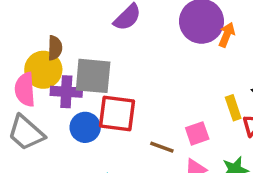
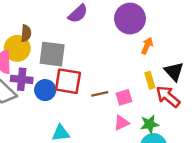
orange arrow: (227, 35) -> (147, 46), moved
purple cross: (66, 92) -> (22, 79), moved
brown line: (162, 147) -> (100, 94), moved, turned -35

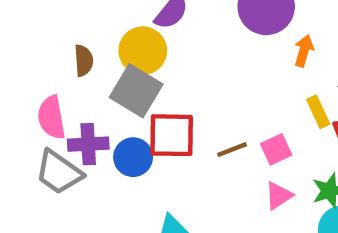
yellow circle: (17, 48) -> (143, 51), moved
gray square: (52, 54) -> (136, 91), turned 32

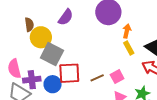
yellow circle: (143, 51) -> (41, 37), moved
brown semicircle: (84, 60) -> (29, 25), moved
yellow rectangle: (318, 112) -> (129, 48), moved

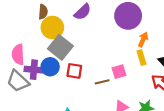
red square: (69, 73) -> (74, 71), size x0.7
pink square: (117, 77) -> (119, 72), moved
blue circle: (53, 84) -> (50, 67), moved

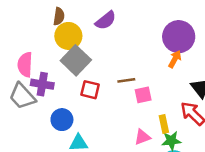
purple circle: (128, 16) -> (179, 37), moved
yellow rectangle: (142, 58) -> (164, 124), moved
blue circle: (50, 67) -> (62, 120), moved
brown line: (102, 82) -> (126, 80), moved

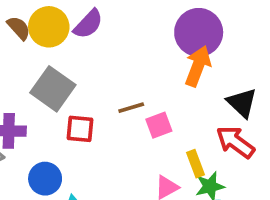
brown semicircle: (59, 16) -> (19, 28), turned -42
yellow circle: (68, 36) -> (49, 27), moved
orange arrow: (175, 59) -> (198, 66), size x1.5

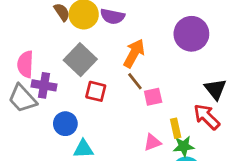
purple semicircle: (88, 24) -> (112, 16), turned 50
orange arrow: (198, 66) -> (134, 53), moved
brown line: (131, 108) -> (135, 81), turned 60

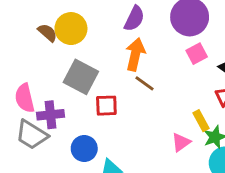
purple semicircle: (112, 16) -> (134, 19), moved, turned -60
pink square: (153, 97) -> (197, 54), moved

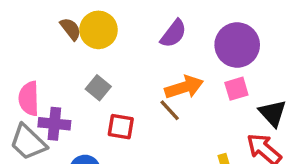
orange arrow: (135, 54) -> (184, 87), moved, turned 48
gray square: (81, 77) -> (98, 88), size x0.6

